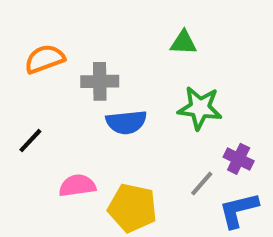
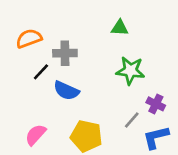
blue semicircle: (126, 122) -> (66, 91), moved, turned 30
black line: (30, 141) -> (41, 72), moved
pink semicircle: (77, 186) -> (36, 135), moved, turned -40

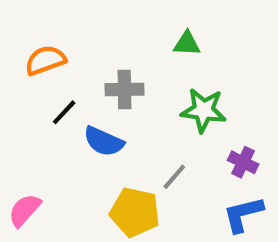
gray cross: (65, 53) -> (124, 89), moved
gray line: (132, 120) -> (174, 177), moved
pink semicircle: (36, 135) -> (25, 210), moved

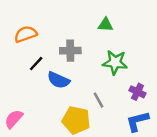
gray line: (174, 177) -> (99, 100), turned -70

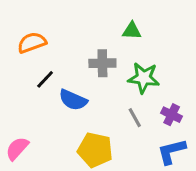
gray cross: (70, 51) -> (102, 63), moved
gray line: (99, 100) -> (135, 118), moved

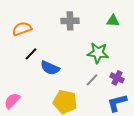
green triangle: (132, 31) -> (113, 21), moved
gray cross: (102, 63) -> (70, 21), moved
gray line: (135, 118) -> (92, 80), turned 72

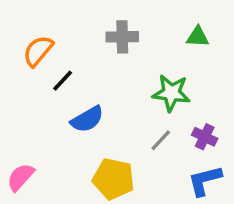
orange semicircle: (22, 29) -> (38, 51), turned -30
black line: (31, 54) -> (63, 81), moved
blue semicircle: (50, 68) -> (87, 119), turned -54

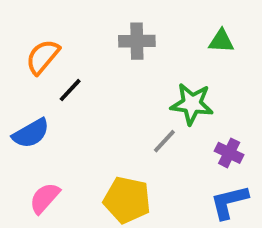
blue semicircle: (87, 119) -> (31, 133), moved
gray line: (161, 140) -> (164, 141), moved
pink semicircle: (21, 177) -> (45, 198), moved

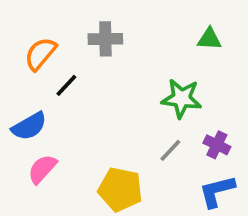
gray cross: (137, 41) -> (105, 39), moved
gray line: (164, 141) -> (170, 150), moved
pink semicircle: (45, 198) -> (42, 169), moved

